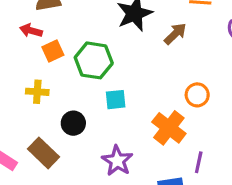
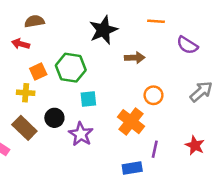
brown arrow: (175, 34) -> (135, 58), moved, turned 42
orange square: (53, 51) -> (38, 71), moved
brown rectangle: (44, 153) -> (24, 128), moved
purple star: (117, 161) -> (81, 134), moved

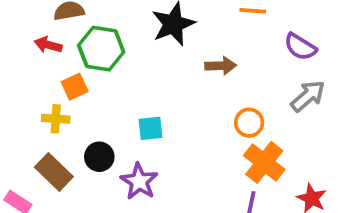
green hexagon: (71, 68) -> (101, 49), moved
gray arrow: (201, 92) -> (308, 96), moved
orange cross: (131, 122) -> (264, 162), moved

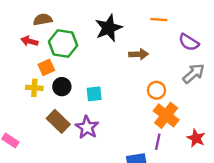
black circle: (99, 157) -> (62, 87), moved
brown rectangle: (54, 172) -> (58, 121), moved

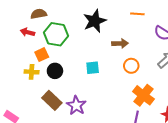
orange circle: (156, 90) -> (131, 66), moved
cyan square: (94, 94) -> (93, 68), moved

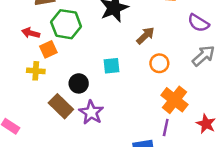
red arrow: (27, 32) -> (31, 33), moved
brown arrow: (120, 43) -> (145, 36), turned -42
black circle: (55, 71) -> (79, 83), moved

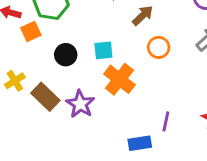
yellow cross: (36, 71) -> (15, 81), moved, turned -36
black circle: (79, 83) -> (66, 55), moved
orange cross: (174, 100) -> (119, 79), moved

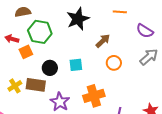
orange cross: (119, 79) -> (94, 96), moved, turned 35
brown rectangle: (45, 97) -> (36, 85), moved, turned -36

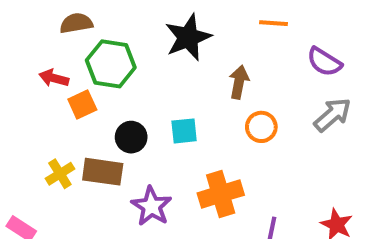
brown arrow: (103, 41) -> (239, 82), turned -35

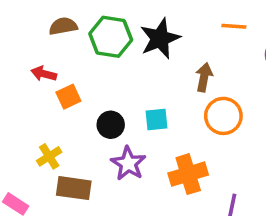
green hexagon: (111, 64) -> (111, 37), moved
orange circle: (261, 127) -> (223, 116), size x1.4
brown rectangle: (103, 172) -> (74, 188), moved
purple star: (151, 206) -> (128, 163), moved

